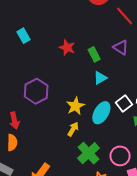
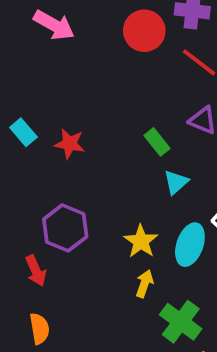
red star: (67, 48) -> (70, 144), moved
red arrow: (14, 121) -> (36, 271), moved

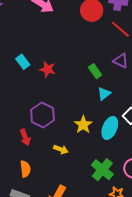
yellow arrow: (145, 284) -> (61, 149), moved, turned 88

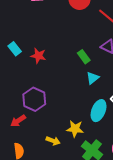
yellow star: (83, 125) -> (75, 129), moved, turned -30
red arrow: (25, 137) -> (18, 121), turned 77
yellow arrow: (61, 149) -> (53, 141), moved

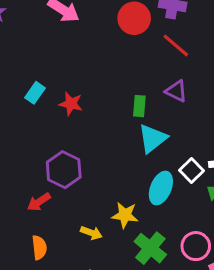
cyan rectangle: (15, 49) -> (35, 93), turned 72
green rectangle: (84, 57) -> (139, 106), turned 40
cyan triangle: (93, 78) -> (153, 138), size x1.5

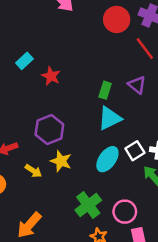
purple hexagon: (64, 170) -> (49, 129), moved
yellow star: (125, 215) -> (61, 161), moved
yellow arrow: (91, 233) -> (33, 171), moved

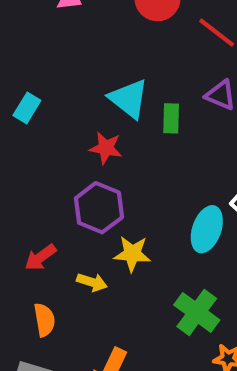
red star: (51, 76) -> (106, 148), moved
cyan triangle: (110, 118) -> (129, 99), moved, turned -40

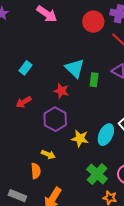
yellow star: (132, 254) -> (80, 138), moved
red arrow: (40, 257) -> (24, 102), moved
orange semicircle: (44, 320) -> (36, 171), moved

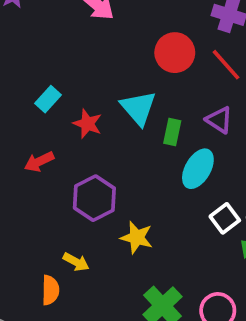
red circle: (93, 22) -> (175, 53), moved
red star: (61, 91) -> (87, 124), moved
cyan ellipse: (106, 135) -> (198, 169), moved

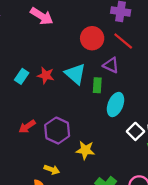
purple triangle: (219, 120) -> (111, 65), moved
red star: (87, 124) -> (46, 75), moved
red arrow: (39, 162) -> (27, 127), moved

